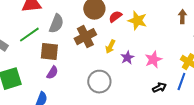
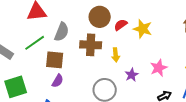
brown cross: (85, 37) -> (91, 45), turned 30
yellow arrow: (110, 47) -> (116, 55), turned -32
purple star: (127, 58) -> (132, 75), moved

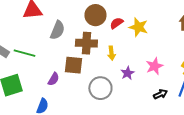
green line: (35, 43) -> (24, 53), moved, turned 50
brown square: (55, 60) -> (73, 65), moved

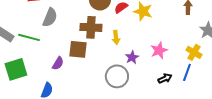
gray semicircle: (57, 30) -> (50, 17), moved
gray circle: (100, 88) -> (117, 76), moved

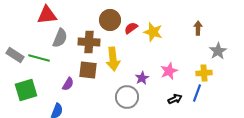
brown cross: (91, 27) -> (89, 42), moved
yellow arrow: (116, 37) -> (113, 59), moved, size x1.6
yellow cross: (194, 52) -> (204, 73), turned -35

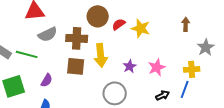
gray semicircle: (60, 38) -> (48, 34), turned 42
purple star: (142, 78) -> (130, 66), moved
purple semicircle: (68, 84) -> (47, 80), moved

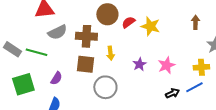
yellow arrow: (101, 55) -> (110, 53), size x0.6
blue line: (185, 89) -> (194, 87), turned 42
gray circle: (115, 93) -> (105, 87), moved

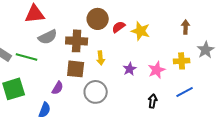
yellow cross: (201, 67) -> (182, 61), moved
purple semicircle: (56, 78) -> (58, 88), moved
black arrow: (172, 93) -> (153, 101), moved, turned -56

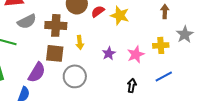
purple semicircle: (58, 88) -> (37, 72), size x1.5

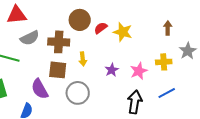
purple semicircle: (37, 72) -> (40, 89), turned 120
black arrow: (132, 85) -> (135, 102), size x1.6

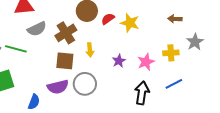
brown arrow: (168, 28) -> (175, 19), turned -88
brown cross: (59, 42) -> (66, 33), turned -35
purple semicircle: (40, 89) -> (58, 87), moved, turned -75

